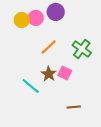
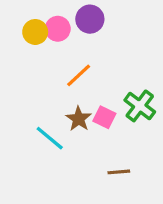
green cross: (82, 49) -> (140, 106), moved

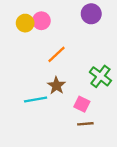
purple circle: (90, 19) -> (91, 14), moved
pink square: (104, 117) -> (82, 104), moved
cyan line: (50, 138) -> (36, 100), turned -50

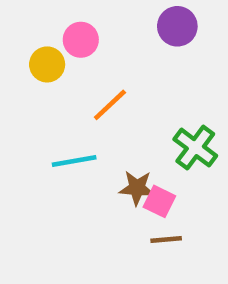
yellow circle: (25, 23) -> (47, 64), moved
brown star: (56, 86) -> (137, 188), moved, turned -30
cyan line: (36, 100) -> (74, 161), moved

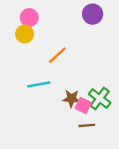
pink circle: (81, 40) -> (29, 18), moved
green cross: (195, 148) -> (100, 98), moved

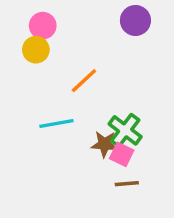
green cross: (100, 98) -> (125, 130), moved

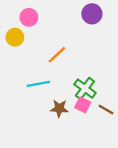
yellow circle: (36, 50) -> (15, 37), moved
brown star: (105, 144) -> (59, 108), moved
brown line: (127, 184) -> (106, 110), moved, turned 35

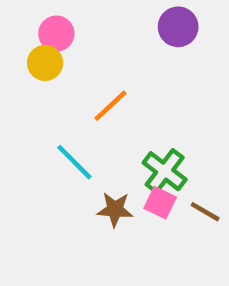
yellow circle: (15, 37) -> (45, 63), moved
cyan line: (38, 84) -> (74, 162), turned 55

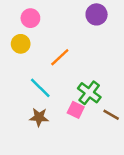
yellow circle: (45, 63) -> (21, 44), moved
pink square: (160, 203) -> (76, 110), moved
brown star: (115, 209) -> (39, 117), moved

